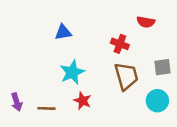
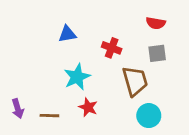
red cross: (120, 44) -> (112, 48), moved
gray square: (163, 67) -> (157, 53), moved
cyan circle: (157, 101) -> (149, 116), moved

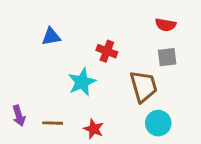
blue triangle: (67, 34) -> (51, 37), moved
red cross: (112, 48) -> (107, 51), moved
red star: (88, 107) -> (94, 129), moved

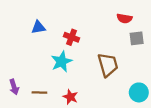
red cross: (107, 51) -> (71, 37), moved
gray square: (167, 57) -> (137, 38), moved
cyan circle: (158, 123) -> (139, 92), moved

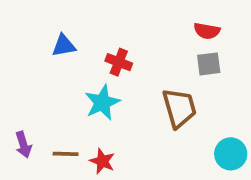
gray square: (137, 38) -> (209, 64), moved
red star: (70, 97) -> (102, 161), moved

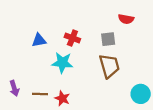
blue triangle: (64, 46) -> (39, 40), moved
gray square: (209, 64) -> (108, 39), moved
cyan star: (102, 102) -> (62, 63), turned 30

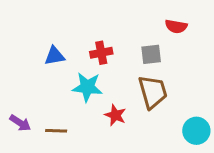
red cross: (72, 38) -> (101, 53), turned -32
purple arrow: (14, 88) -> (20, 123), turned -40
red star: (62, 98) -> (115, 115), moved

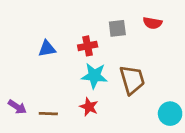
gray square: (151, 54) -> (117, 28), moved
cyan star: (87, 87) -> (94, 76), moved
red star: (115, 115) -> (89, 107), moved

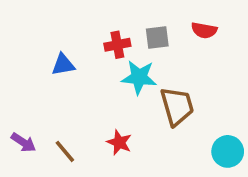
red cross: (88, 46) -> (117, 45), moved
cyan star: (94, 76) -> (139, 77), moved
brown line: (48, 114) -> (65, 151), turned 48

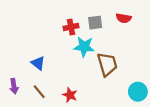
blue triangle: (63, 65) -> (38, 63), moved, turned 48
purple arrow: (23, 142) -> (14, 86), turned 48
red star: (119, 142) -> (70, 95), moved

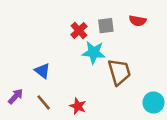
red cross: (71, 27) -> (79, 30), turned -32
purple arrow: (14, 86) -> (16, 96), turned -128

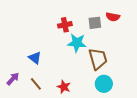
gray square: (106, 26) -> (95, 23), moved
red cross: (79, 30) -> (65, 25), turned 32
cyan circle: (153, 102) -> (104, 84), moved

